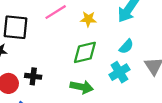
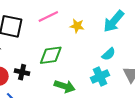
green diamond: (85, 52) -> (51, 55), moved

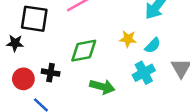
yellow star: (77, 26) -> (128, 39), moved

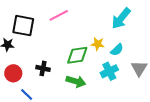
green diamond: (84, 51) -> (77, 55), moved
black cross: (51, 73) -> (43, 68), moved

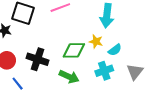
cyan arrow: (121, 18) -> (107, 16), moved, turned -40
black cross: (43, 68) -> (38, 59), size x1.5

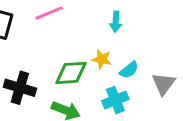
cyan arrow: (107, 16) -> (116, 22), size x0.6
gray triangle: (135, 72) -> (164, 84), moved

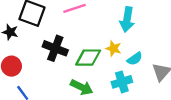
cyan arrow: (116, 22) -> (127, 19), size x1.5
black cross: (20, 88) -> (55, 48), moved

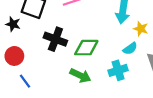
yellow star: (114, 48) -> (141, 29), moved

